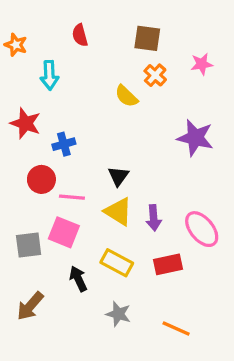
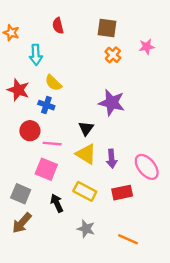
yellow semicircle: (126, 96) -> (53, 83), moved
purple star: (195, 138) -> (112, 103), moved
blue cross: (64, 144) -> (46, 105), turned 35
gray square: (29, 245) -> (21, 194), moved, turned 30

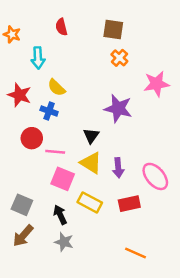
pink star: (147, 47) -> (157, 84), moved, size x1.5
pink square: (46, 169) -> (63, 179), moved
gray star: (86, 229) -> (64, 242), moved

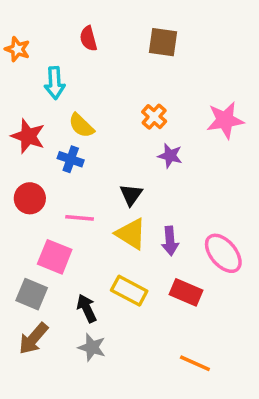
orange cross: (119, 58) -> (154, 117), moved
purple star: (118, 109) -> (170, 156), size x0.6
red circle: (32, 138) -> (30, 198), moved
pink square: (63, 179) -> (55, 257), moved
red rectangle: (129, 204) -> (186, 292), turned 35

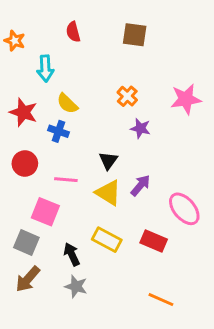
purple arrow: (170, 241) -> (140, 185), moved, turned -135

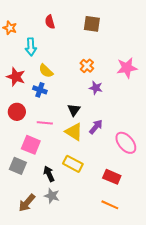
red rectangle: (154, 241) -> (112, 177), moved
brown arrow: (28, 279) -> (27, 203), moved

